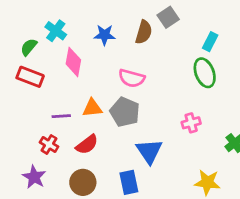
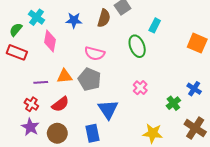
green ellipse: (205, 73) -> (137, 46), moved
pink cross: (191, 123) -> (140, 88), turned -32
purple star: (34, 177) -> (30, 127), moved

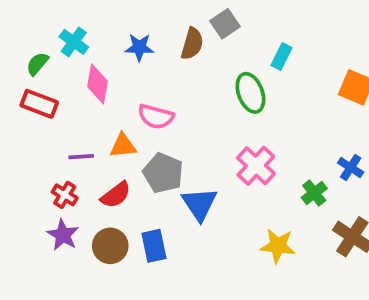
pink semicircle: (95, 53) -> (156, 117), moved
gray pentagon: (89, 79) -> (163, 173), moved
pink cross: (140, 88) -> (256, 166), size x1.5
blue rectangle: (93, 133) -> (154, 246), moved

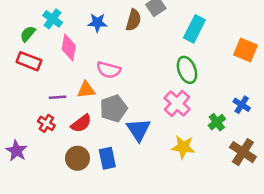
cyan rectangle: (281, 56) -> (194, 29), size x1.5
green ellipse: (250, 93) -> (187, 70), moved
gray pentagon: (163, 173) -> (114, 108), turned 30
purple star: (63, 235) -> (16, 151), moved
yellow star: (278, 246) -> (183, 147), moved

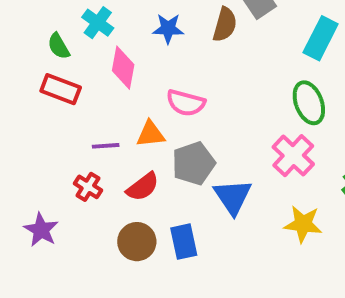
green semicircle: (28, 34) -> (59, 46), turned -70

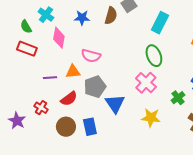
red cross: (88, 187) -> (41, 108), moved

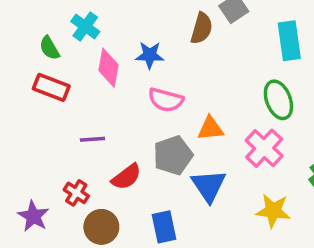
blue star: (82, 18) -> (150, 55), moved
cyan rectangle: (160, 23) -> (289, 41), turned -35
orange triangle: (73, 72) -> (210, 128), moved
brown circle: (66, 127) -> (101, 227), moved

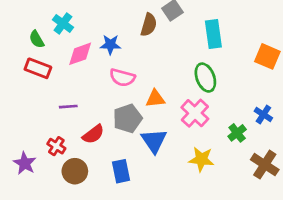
pink diamond: (108, 68) -> (80, 54), turned 60

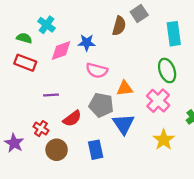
green semicircle: (37, 39) -> (24, 38), turned 136
gray pentagon: (128, 118) -> (101, 105), turned 30
yellow star: (201, 159) -> (164, 140), turned 30

